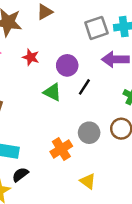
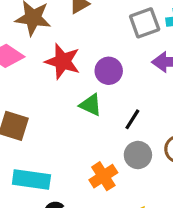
red star: (31, 57) -> (63, 61), size x1.6
black line: (84, 87) -> (132, 119), moved

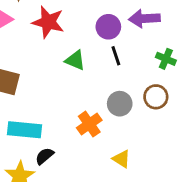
purple circle: (109, 71) -> (108, 27), moved
black line: (132, 119) -> (116, 56), moved, turned -48

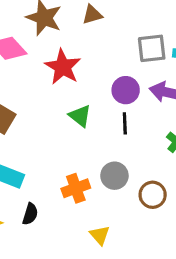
brown circle: (156, 97) -> (153, 195), moved
black semicircle: (44, 156) -> (30, 214), moved, turned 132

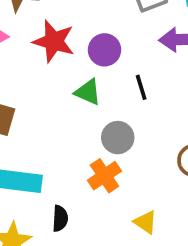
purple circle: (126, 90) -> (105, 50), moved
gray circle: (114, 176) -> (118, 138), moved

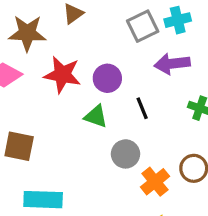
orange cross: (104, 176) -> (155, 182), moved

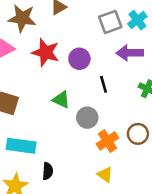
cyan cross: (178, 20) -> (137, 20), turned -30
green triangle: (96, 116) -> (61, 100), moved

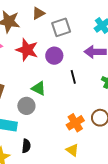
gray square: (110, 22) -> (61, 27), moved
gray circle: (87, 118) -> (26, 106), moved

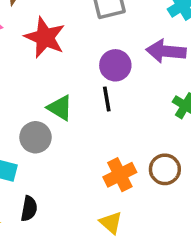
purple circle: (54, 56) -> (115, 65), moved
black line: (73, 77) -> (107, 99), moved

